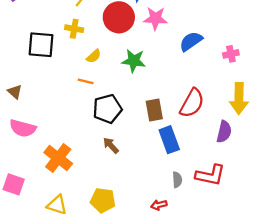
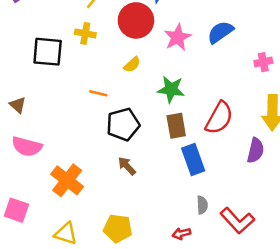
pink star: (155, 18) -> (178, 37), moved, turned -30
blue semicircle: (191, 41) -> (220, 32), moved
yellow semicircle: (94, 56) -> (132, 65), moved
green star: (134, 61) -> (171, 89), moved
red L-shape: (210, 175) -> (237, 221), moved, turned 36

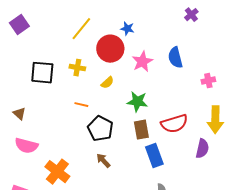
blue semicircle: (220, 32) -> (175, 58), turned -70
yellow cross: (85, 33) -> (77, 68), moved
red semicircle: (219, 118) -> (174, 124), turned 44
black pentagon: (123, 124) -> (100, 129), turned -30

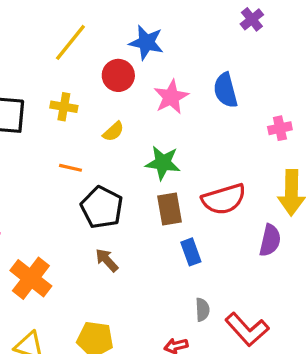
blue star: (127, 29) -> (146, 42), size x1.5
red circle: (110, 49) -> (118, 75), size x0.7
blue rectangle: (154, 156) -> (191, 252), size x0.7

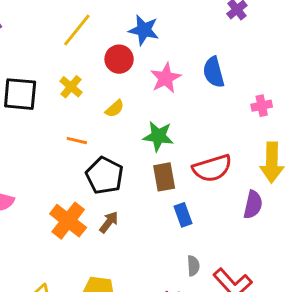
yellow cross: (64, 107) -> (71, 87), turned 30
brown arrow: (107, 260) -> (109, 222), turned 80
orange cross: (31, 278) -> (68, 221), moved

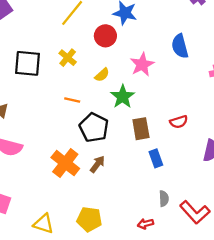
pink star: (166, 78) -> (142, 64), moved
green star: (158, 136) -> (123, 97), moved, turned 30
red semicircle: (212, 168) -> (179, 122), size x0.6

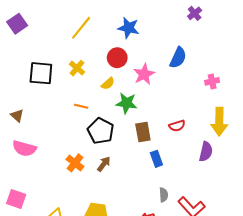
red circle: (105, 36) -> (117, 58), moved
blue semicircle: (180, 46) -> (178, 58), turned -140
green star: (123, 97) -> (126, 103), turned -30
orange cross: (65, 163) -> (75, 163), size x0.7

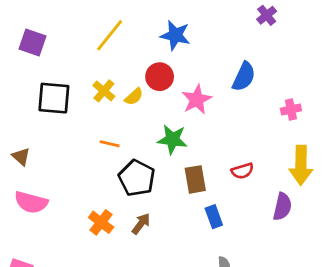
purple square: (17, 24) -> (32, 42), moved, turned -36
yellow semicircle: (108, 84) -> (134, 97), moved

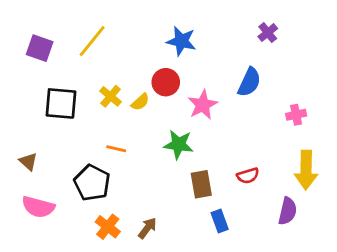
purple cross: (267, 15) -> (268, 33), moved
yellow line: (110, 35) -> (92, 41), moved
black pentagon: (137, 178) -> (92, 183), moved

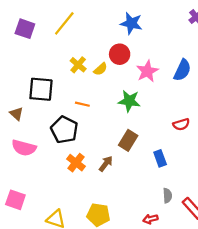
blue semicircle: (249, 82) -> (182, 70), moved
black square: (61, 103) -> (41, 89), moved
brown rectangle: (201, 184) -> (128, 140), moved, turned 42

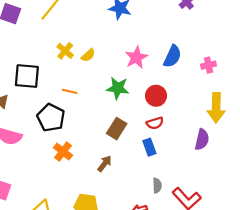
red circle: (120, 54) -> (156, 96), moved
red semicircle: (181, 124) -> (155, 123), moved
brown arrow: (106, 164) -> (105, 164), moved

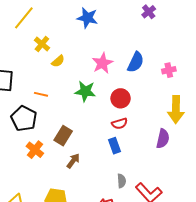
yellow cross: (65, 51) -> (42, 44), moved
brown rectangle: (117, 129) -> (63, 136), moved

